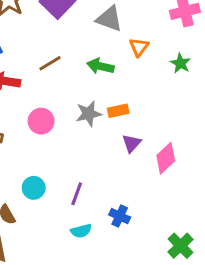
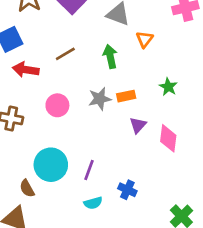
green star: (180, 63) -> (168, 87), moved
green arrow: (100, 66) -> (110, 56), turned 65
pink diamond: (166, 158) -> (168, 138), turned -40
cyan circle: (34, 188) -> (51, 165), size x1.6

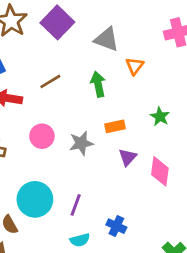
gray star: (100, 99) -> (81, 143), moved

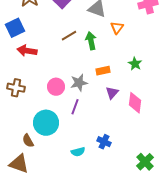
brown line: (50, 81) -> (69, 36), moved
pink circle: (42, 136) -> (56, 87), moved
purple line: (76, 205) -> (75, 107), moved

